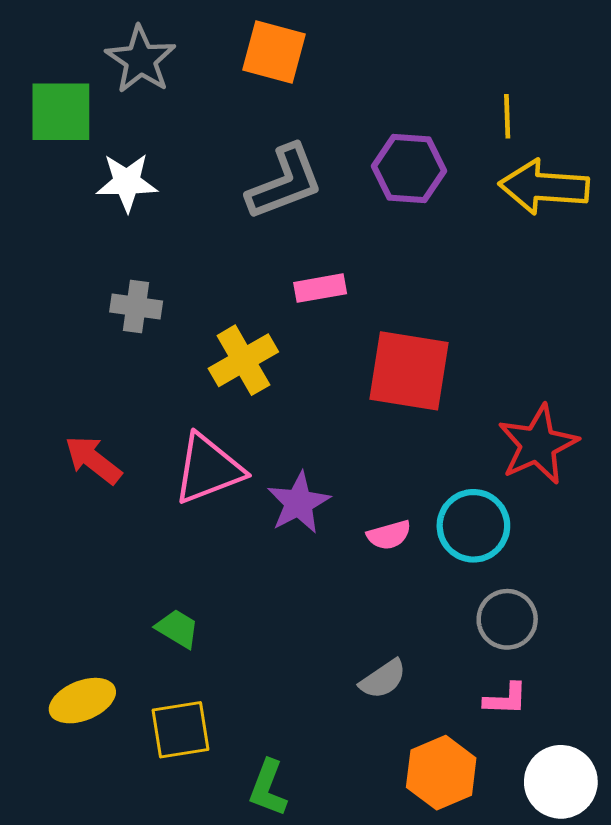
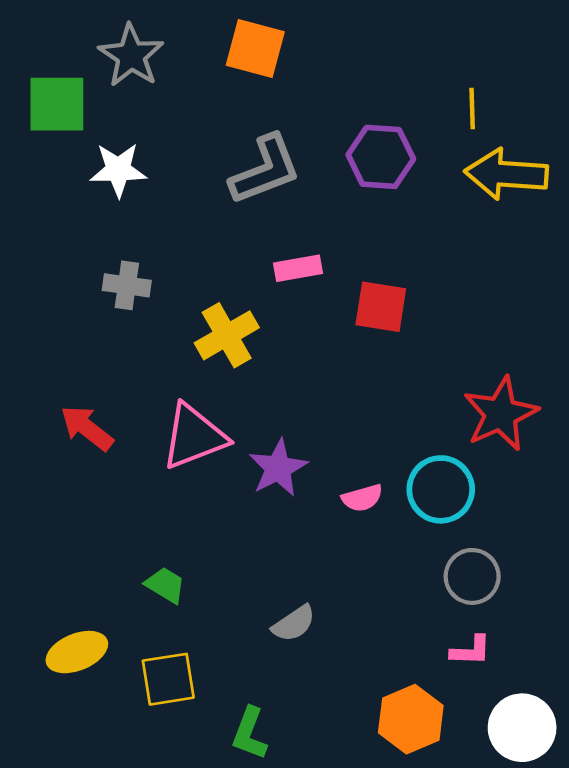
red square: (409, 371) -> (381, 307), moved, size x0.7
gray semicircle: (383, 679) -> (294, 624), moved

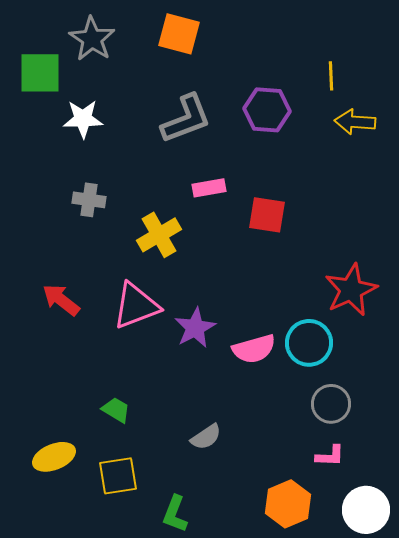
yellow arrow: (506, 174) -> (355, 122), size x0.7
pink semicircle: (362, 498) -> (254, 349), size x1.5

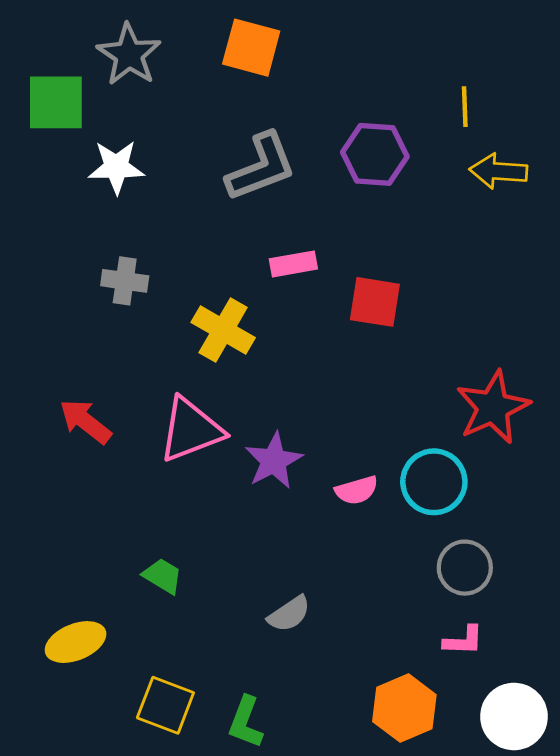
yellow cross: (159, 235) -> (223, 330), turned -30
pink semicircle: (254, 349) -> (357, 490), size x0.7
yellow square: (118, 476) -> (165, 705), moved, turned 30

